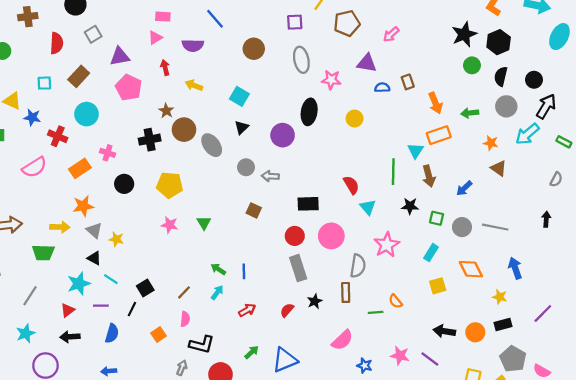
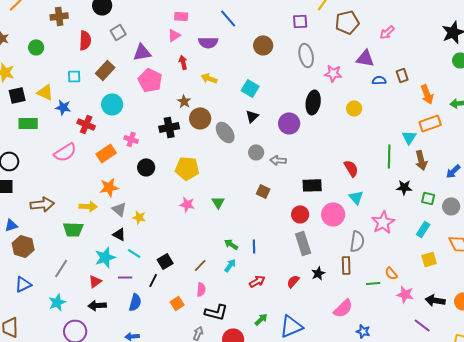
cyan triangle: (368, 207) -> (356, 197), moved
pink star: (400, 356) -> (405, 294), moved

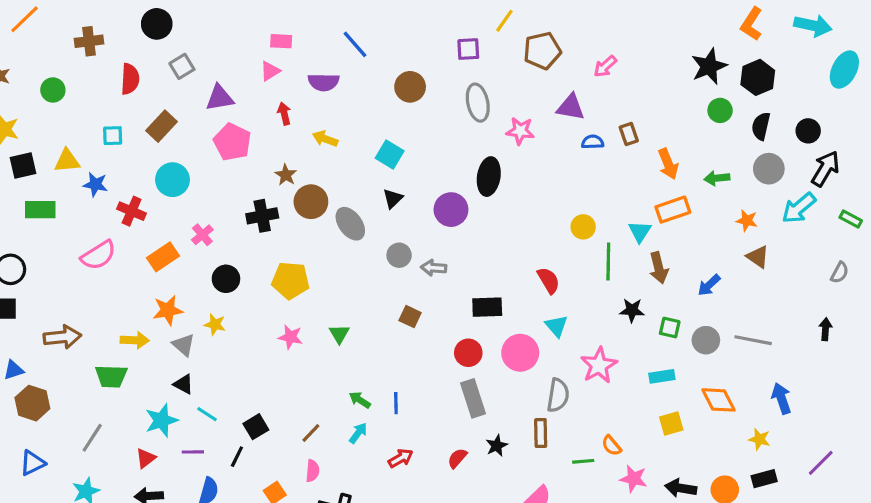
yellow triangle: (45, 92) -> (67, 161), turned -30
yellow circle: (354, 108) -> (583, 227), moved
pink cross: (131, 139) -> (202, 235), turned 32
yellow star: (139, 217) -> (215, 324), moved
cyan rectangle: (423, 229) -> (662, 376), turned 49

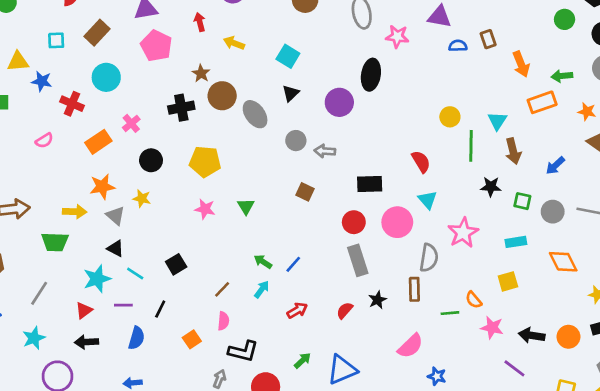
orange rectangle: (673, 210) -> (542, 102), moved
pink semicircle: (99, 255) -> (44, 141), size x0.6
blue line: (396, 403) -> (293, 264), turned 42
yellow square: (671, 424) -> (508, 281), moved
black square: (256, 427) -> (176, 264), moved

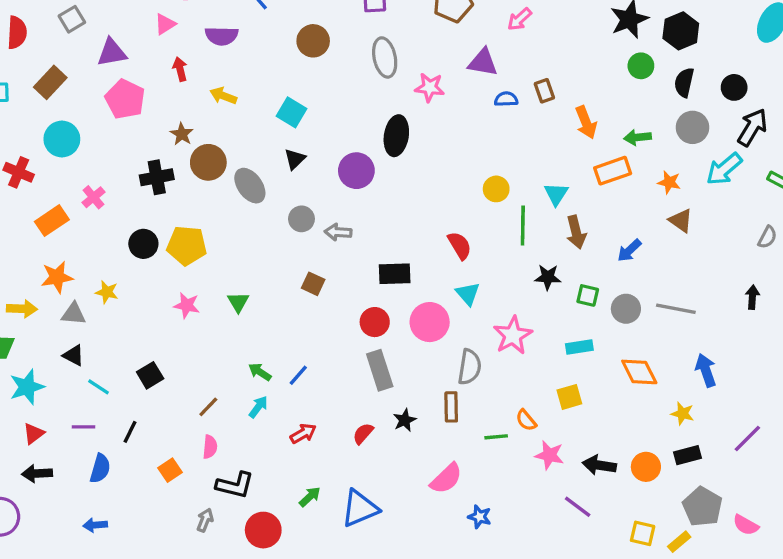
black circle: (151, 160) -> (143, 244), moved
gray triangle: (115, 216) -> (74, 314), turned -36
cyan star: (97, 279) -> (27, 387), moved

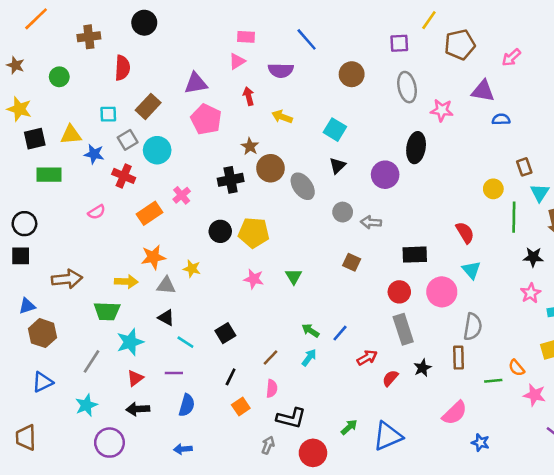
gray square: (72, 19) -> (128, 140), moved
brown rectangle: (544, 91) -> (524, 167), moved
pink star: (513, 335) -> (531, 293), moved, size x0.7
black line: (130, 432) -> (231, 377), moved
red arrow: (303, 434) -> (367, 358), moved

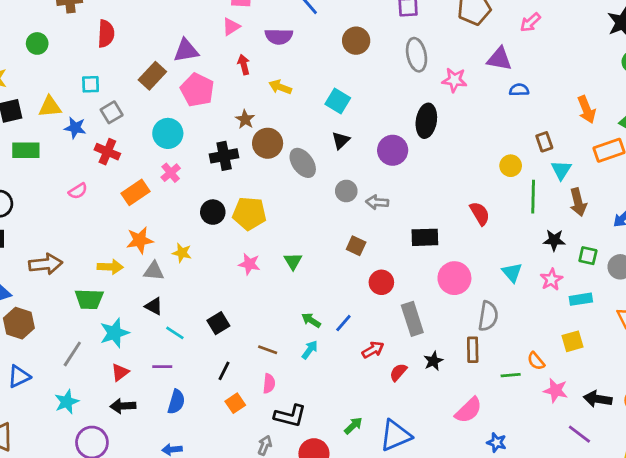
brown rectangle: (148, 106) -> (152, 76), moved
cyan circle: (157, 150) -> (168, 133), moved
cyan triangle: (471, 270) -> (512, 272), moved
red circle: (399, 292) -> (381, 282), moved
brown line: (270, 358) -> (268, 350), turned 66

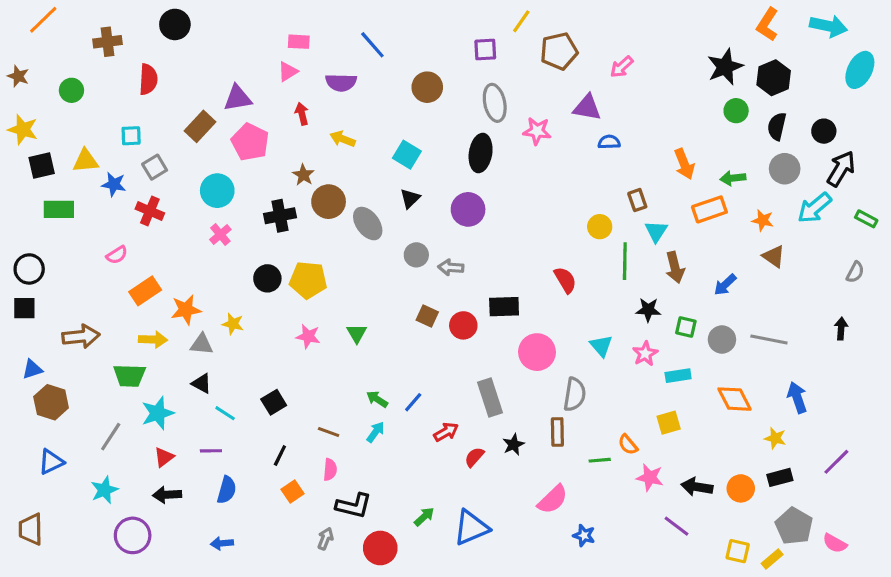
black ellipse: (426, 121) -> (481, 153), moved
orange rectangle: (136, 192) -> (145, 291), moved
red circle: (381, 282) -> (463, 325), moved

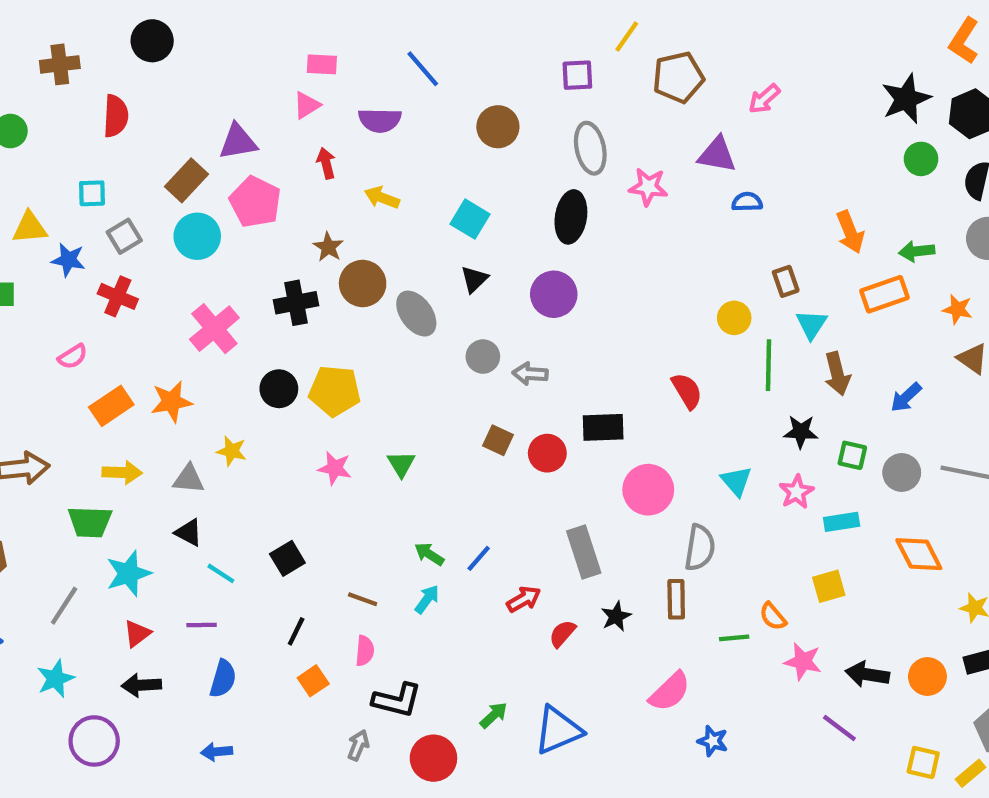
cyan circle: (217, 191) -> (197, 236), moved
pink cross: (220, 235) -> (214, 329), size x1.6
orange star: (186, 310) -> (171, 402), moved

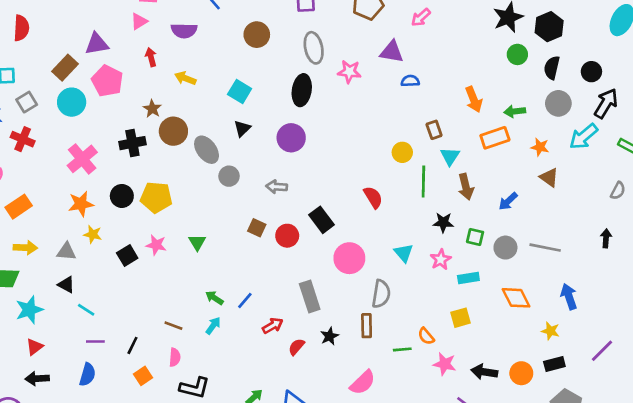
gray circle: (483, 357) -> (229, 176), moved
orange star: (171, 402) -> (81, 204), moved
black rectangle: (603, 427) -> (322, 220), turned 55
black square: (287, 558) -> (127, 256), moved
purple line: (202, 625) -> (95, 341), moved

